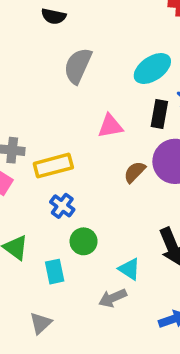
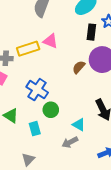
pink triangle: (110, 126) -> (51, 41), moved, turned 35
yellow rectangle: (53, 166) -> (28, 49), moved
blue cross: (62, 206) -> (37, 90), size x1.5

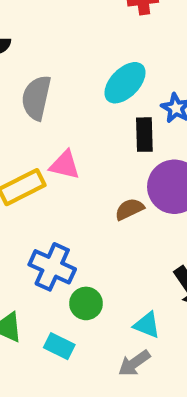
brown semicircle: (79, 67) -> (129, 209), turned 32
cyan rectangle: (35, 129) -> (59, 346), turned -40

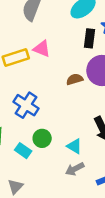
green circle: (86, 303) -> (42, 138), moved
gray arrow: (134, 363) -> (75, 169), moved

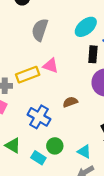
brown semicircle: (75, 79) -> (70, 102), moved

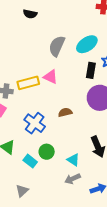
gray semicircle: (40, 30) -> (57, 46), moved

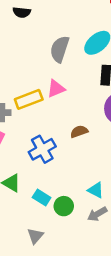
pink triangle: (51, 77) -> (56, 89), turned -42
blue cross: (35, 123) -> (42, 149), turned 30
green circle: (47, 152) -> (64, 206), moved

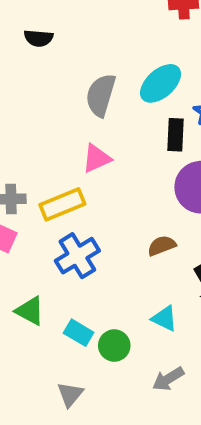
yellow rectangle: (29, 99) -> (62, 204), moved
brown semicircle: (79, 132) -> (162, 246), moved
gray arrow: (97, 214) -> (168, 379), moved

